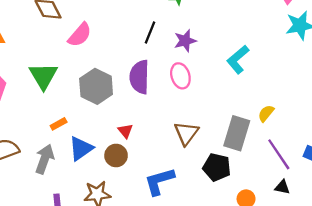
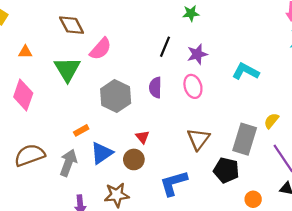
cyan L-shape: (238, 59) -> (246, 71), turned 68
green triangle: (43, 76) -> (67, 69), moved
purple semicircle: (139, 77) -> (155, 87), size x0.7

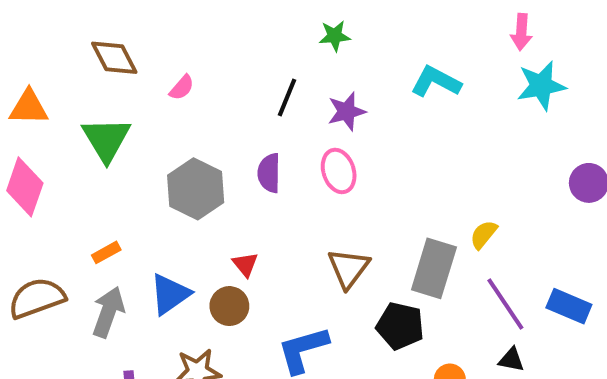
pink semicircle: (101, 49) -> (182, 88), moved, size x0.6
orange triangle: (25, 52) -> (29, 107), size x1.5
cyan L-shape: (246, 71) -> (436, 82), moved
orange rectangle: (81, 130) -> (106, 252), moved

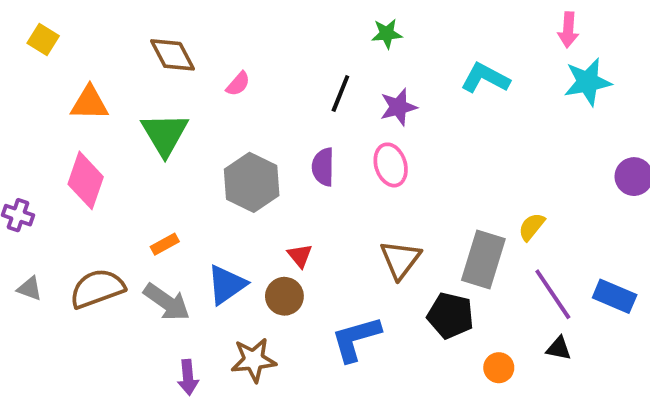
gray arrow: (108, 312) -> (167, 302), turned 105

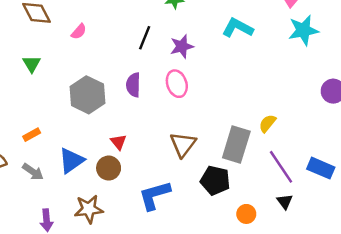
green triangle: (165, 134) -> (32, 64), size x0.6
gray arrow: (167, 302) -> (33, 172), size x0.7
black triangle: (559, 348) -> (285, 202), turned 42

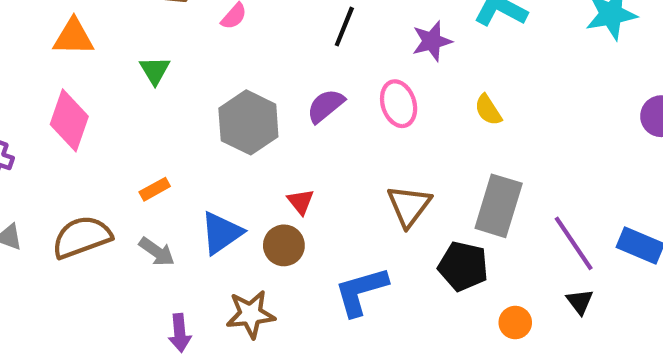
purple star: (182, 46) -> (432, 41), moved
purple semicircle: (133, 85) -> (326, 106), turned 50
yellow semicircle: (267, 123) -> (488, 110), moved, turned -72

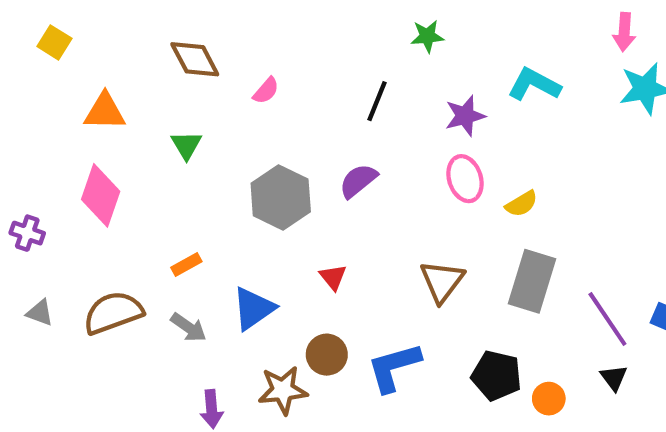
pink ellipse: (399, 104) -> (465, 179), moved
yellow semicircle: (488, 110) -> (522, 204), moved, turned -88
brown circle: (284, 245) -> (327, 355), moved
black pentagon: (463, 266) -> (496, 376), moved

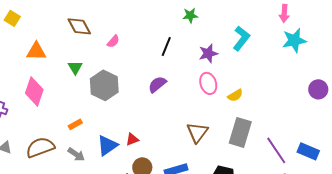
cyan L-shape: (534, 84) -> (241, 38), turned 100
gray hexagon: (281, 197) -> (104, 85), moved
red triangle: (333, 277) -> (132, 139), moved, turned 48

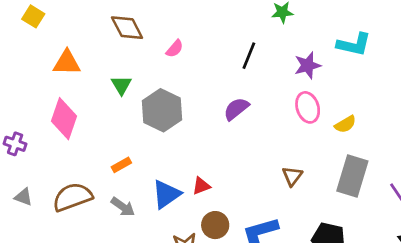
cyan L-shape: (241, 38) -> (354, 44), turned 65
brown triangle: (197, 132) -> (292, 176), size x0.7

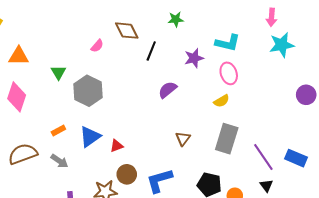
brown diamond: (127, 28) -> (127, 31), moved
pink ellipse: (308, 107) -> (229, 73), moved
purple semicircle: (236, 109) -> (168, 90), moved
blue triangle: (166, 194) -> (90, 137), moved

